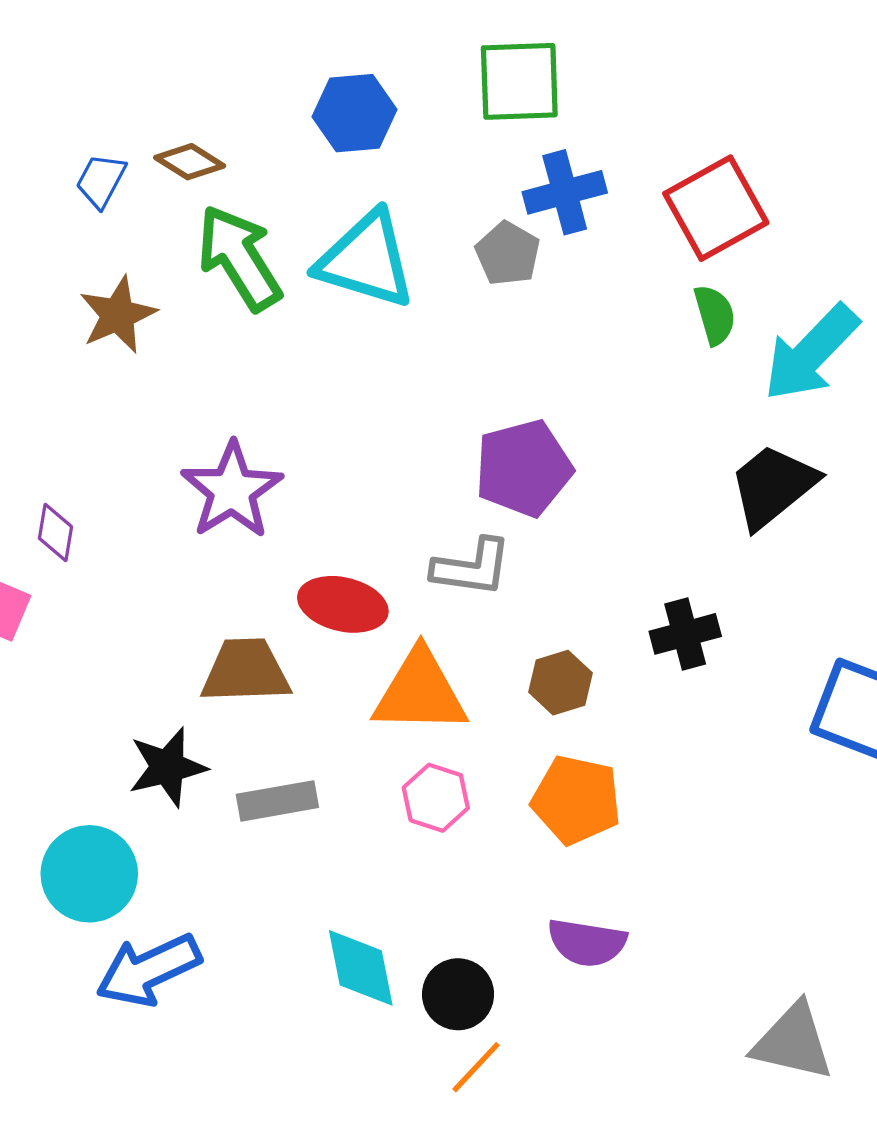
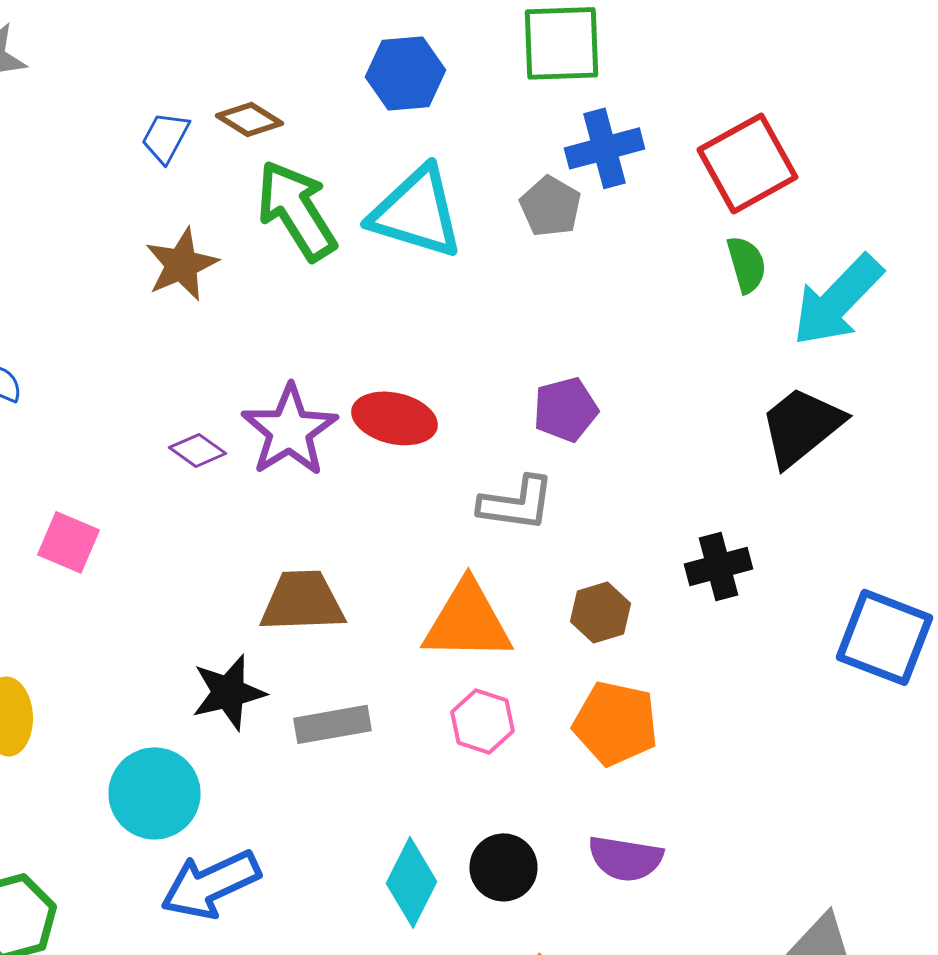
purple pentagon: (524, 468) -> (566, 409), size x0.7
purple diamond: (55, 533) -> (198, 450), moved, turned -64
red ellipse: (343, 604) -> (394, 418), moved
cyan diamond: (361, 968) -> (412, 882), turned 38
black circle: (458, 994) -> (504, 867), moved

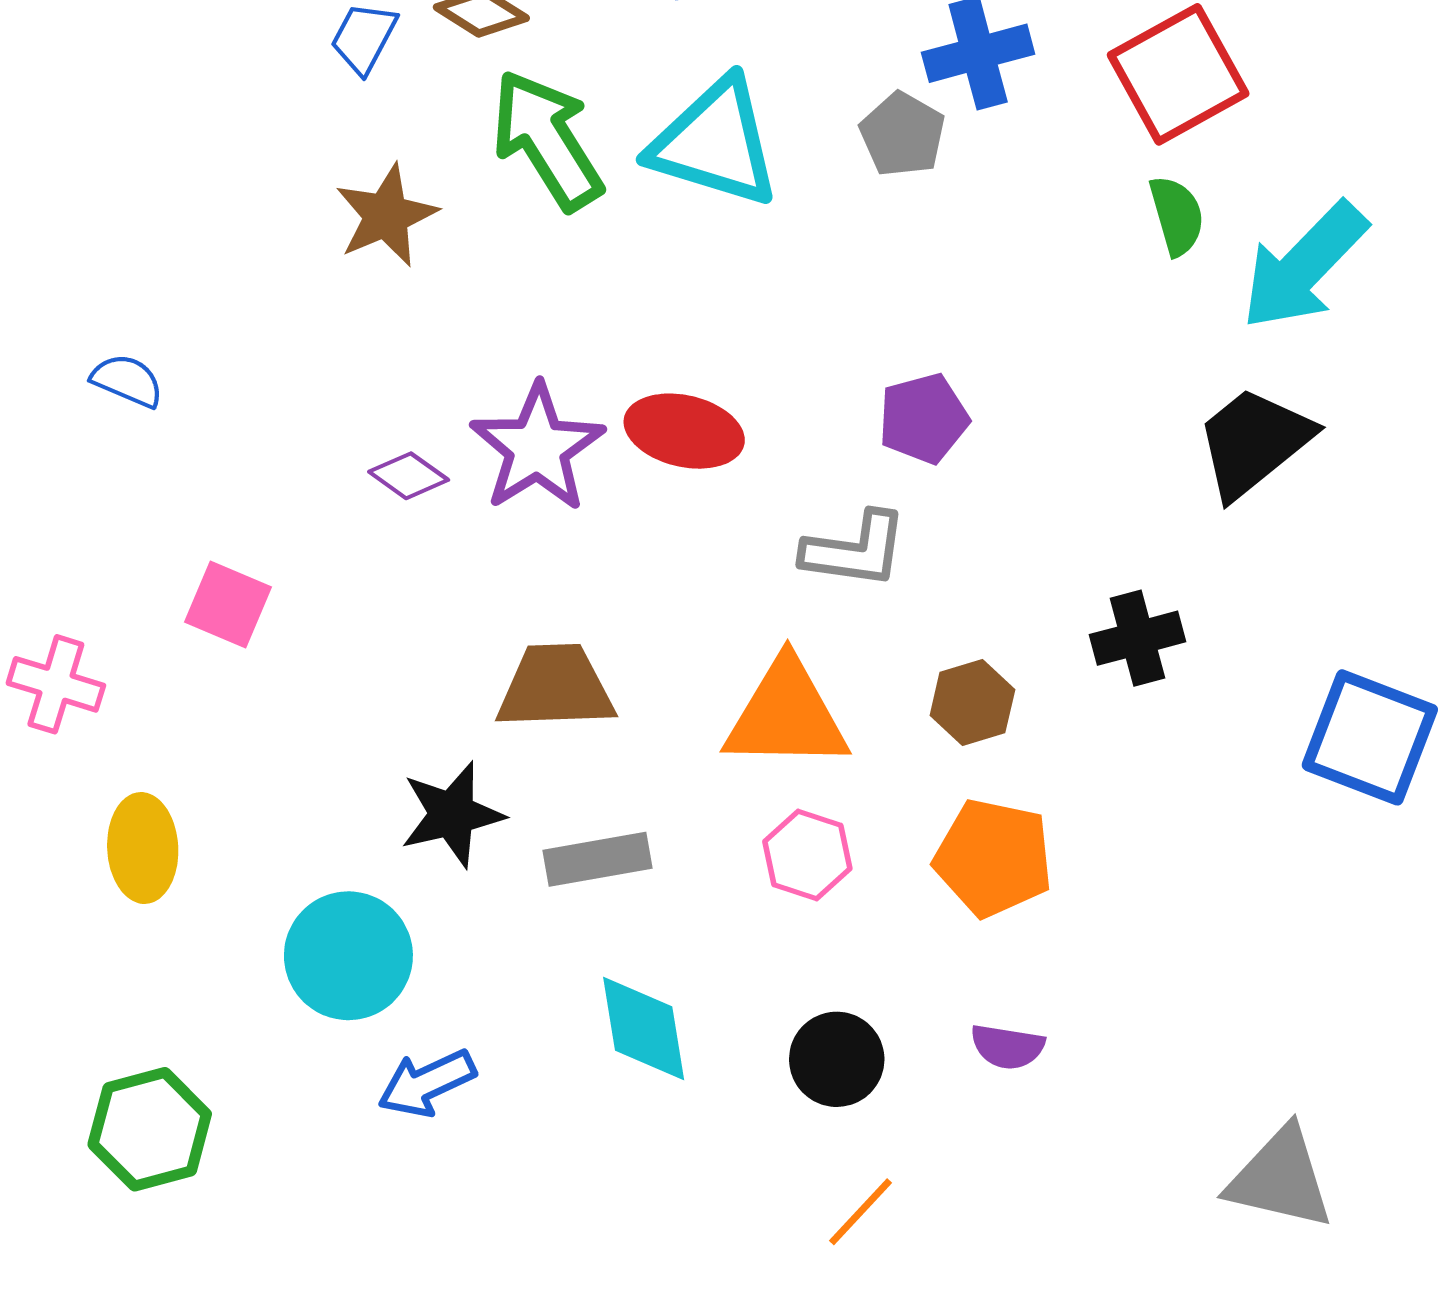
purple semicircle: (626, 858) -> (1007, 1047), size x0.7
cyan diamond: (412, 882) -> (644, 1029), moved, turned -36
blue arrow: (210, 884) -> (427, 1083), size x0.7

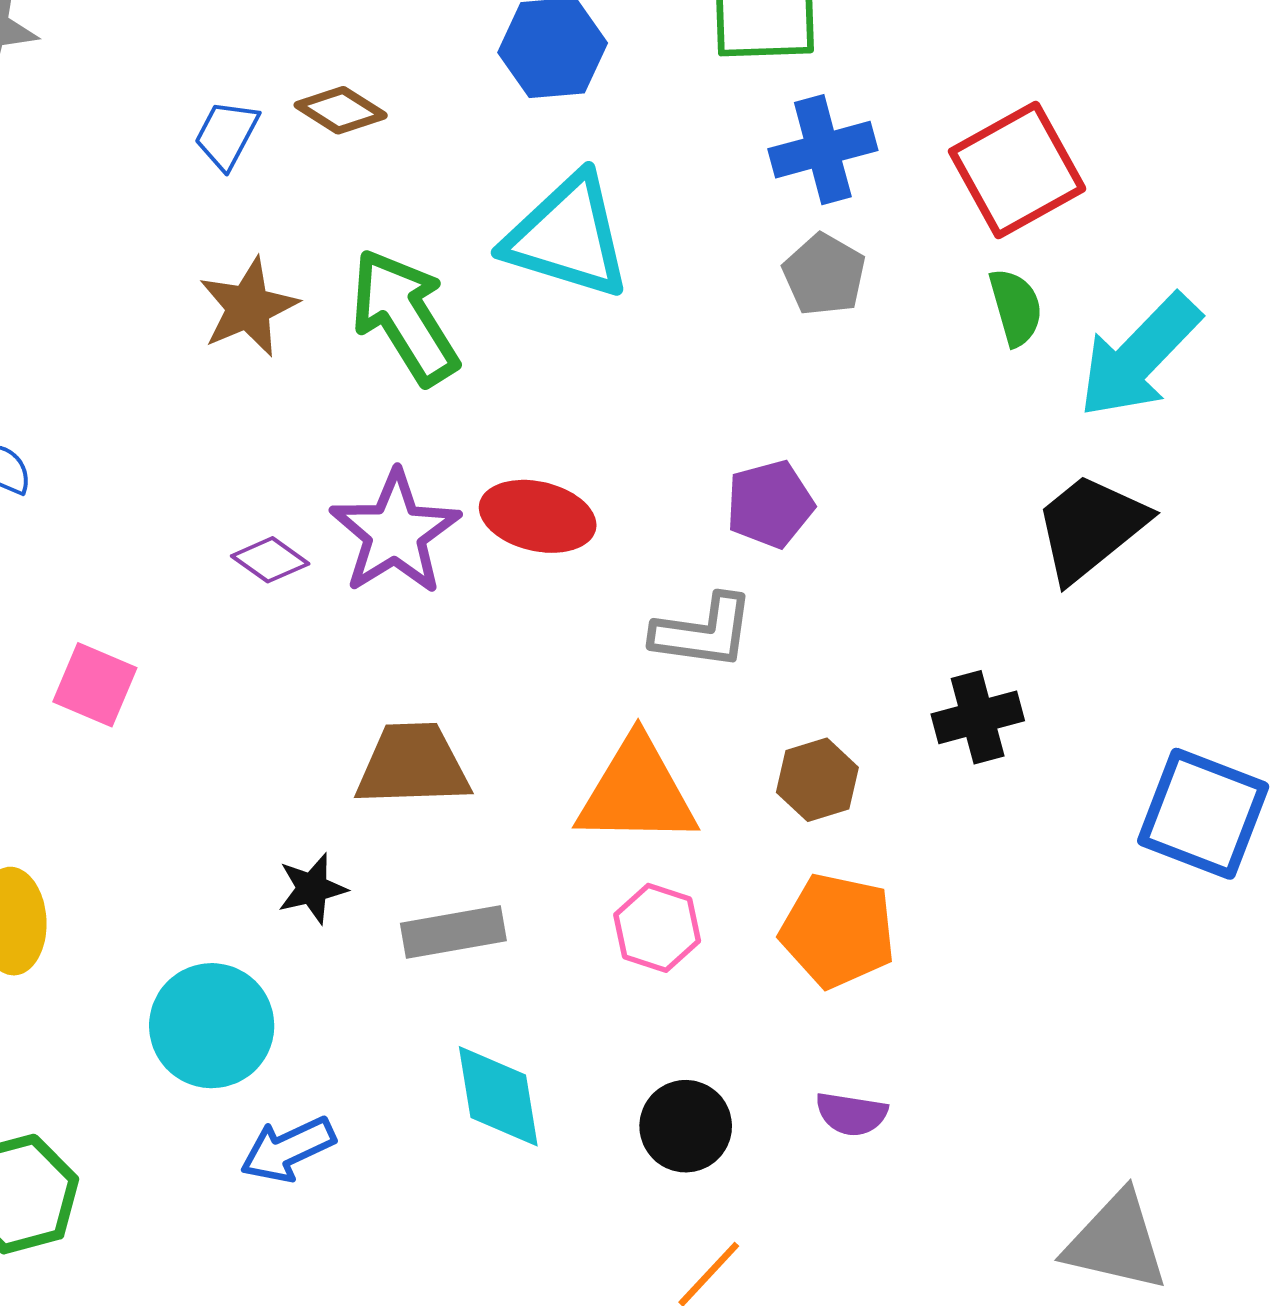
gray pentagon: (902, 134) -> (824, 275), moved
green arrow: (547, 140) -> (405, 317), moved
black star: (452, 814) -> (312, 888), size x0.7

